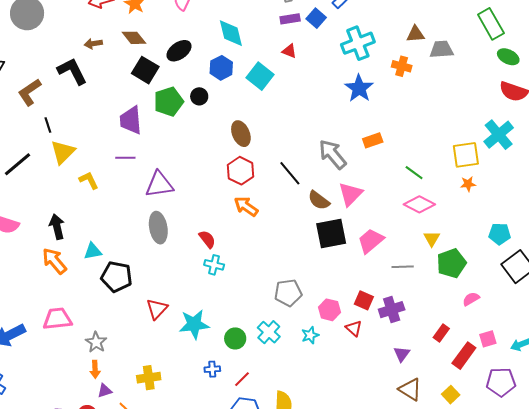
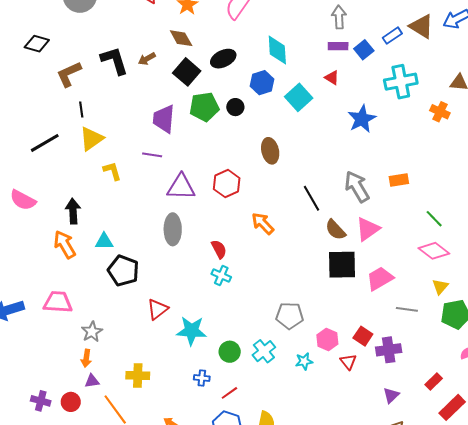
brown arrow: (93, 44) -> (147, 59), moved, turned -30
blue star: (359, 88) -> (362, 119), moved
red hexagon: (241, 171) -> (227, 184), moved

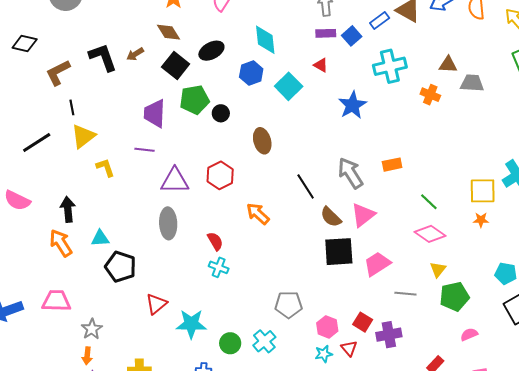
black circle: (235, 107) -> (221, 113), moved
cyan star: (304, 361) -> (324, 354), moved

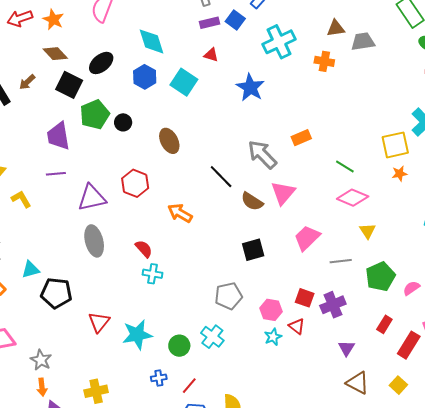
black square: (339, 252) -> (253, 250), moved, size x0.7
green pentagon: (454, 296) -> (380, 276), moved

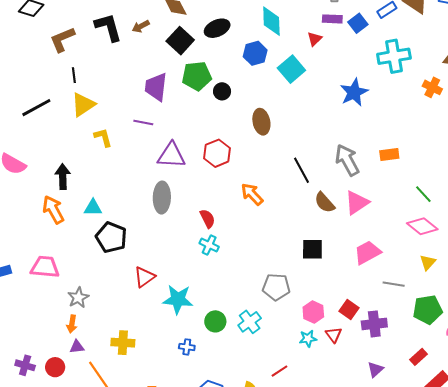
red triangle: (211, 55) -> (315, 39), moved, turned 42
red line: (189, 386) -> (279, 371), moved

